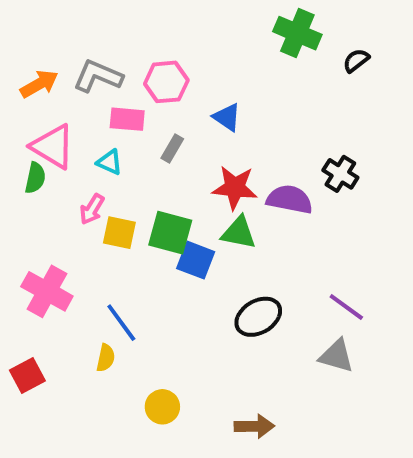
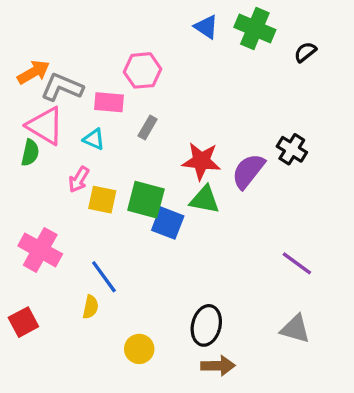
gray L-shape: (98, 76) -> (62, 87), moved
blue triangle: (227, 117) -> (206, 27), moved
purple semicircle: (290, 199) -> (248, 171), turned -63
black ellipse: (258, 317) -> (206, 325), moved, turned -45
gray triangle: (337, 356) -> (295, 329), moved

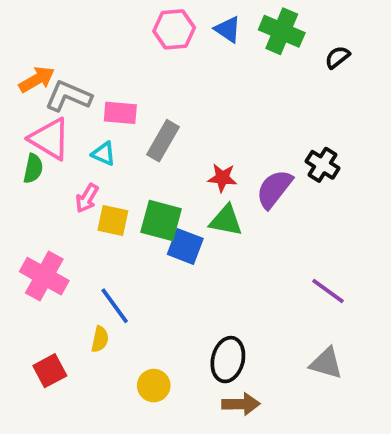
pink hexagon: (143, 70) -> (174, 29), moved
gray rectangle: (148, 127) -> (163, 141), size x1.5
red star: (201, 161) -> (222, 178), size x0.7
red square: (23, 322) -> (50, 371), moved

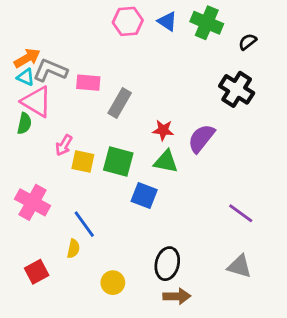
cyan triangle: (104, 154) -> (26, 77), moved
black cross: (322, 165) -> (237, 89), moved, size x1.4
blue square: (185, 246) -> (144, 196), moved

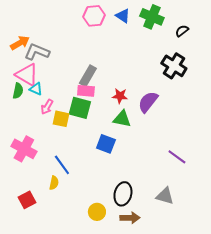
cyan triangle: (26, 77) -> (36, 89), moved
pink rectangle: (88, 83) -> (86, 91), moved
green square: (118, 162) -> (80, 108), moved
gray triangle: (239, 266) -> (165, 196), moved
yellow circle: (113, 283) -> (97, 212), moved

